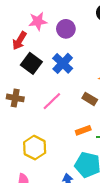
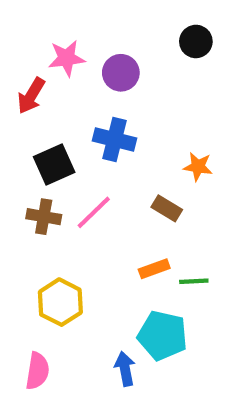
black square: (31, 63) -> (54, 164), moved, turned 30
blue cross: (63, 63) -> (115, 139), turned -30
brown cross: (15, 98) -> (44, 217), moved

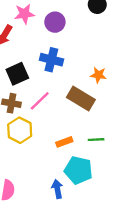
brown rectangle: (167, 208) -> (81, 98), size x1.6
orange rectangle: (154, 269) -> (64, 142), moved
yellow hexagon: (60, 302) -> (20, 130), moved

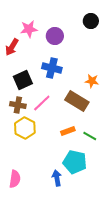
green line: (96, 140) -> (90, 136), turned 32
orange rectangle: (64, 142) -> (68, 131), moved

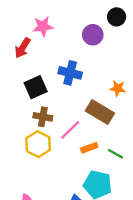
purple circle: (55, 36) -> (93, 35), moved
pink line: (42, 103) -> (70, 130), moved
brown cross: (18, 105) -> (43, 117), moved

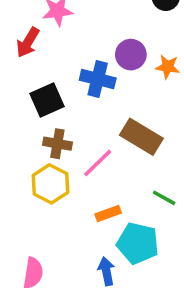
purple circle: (93, 35) -> (131, 55), moved
orange star: (118, 88) -> (168, 67), moved
orange rectangle: (89, 148) -> (108, 214), moved

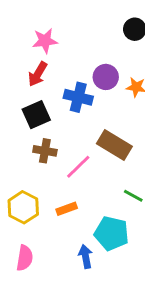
red arrow: (28, 42) -> (38, 74), moved
yellow hexagon: (50, 184) -> (23, 207), moved
orange rectangle: (108, 214) -> (67, 209), moved

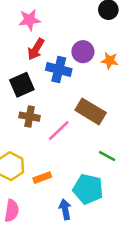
red arrow: (38, 74) -> (36, 49), moved
orange rectangle: (67, 209) -> (42, 178), moved

